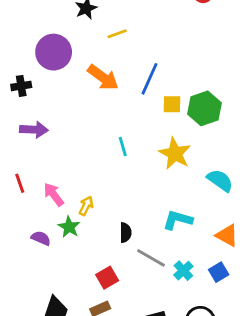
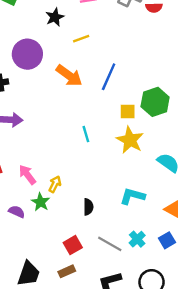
yellow square: (172, 104) -> (128, 111), moved
gray line: (151, 258) -> (110, 244), moved

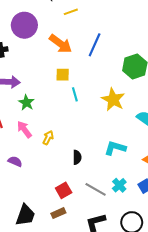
yellow square: (128, 111) -> (63, 75), moved
green star: (41, 202) -> (26, 103), moved

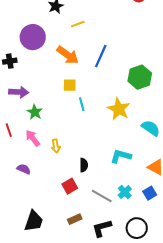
yellow arrow: (48, 138) -> (56, 146), turned 144
red square: (64, 190) -> (70, 186), moved
brown rectangle: (58, 213) -> (75, 219), moved

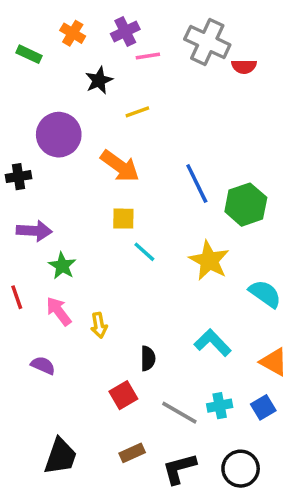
blue line: (101, 56) -> (197, 184), moved, turned -50
cyan line: (82, 104) -> (144, 252), turned -32
cyan L-shape: (121, 156) -> (213, 343), turned 30
cyan cross: (125, 192) -> (220, 406), turned 32

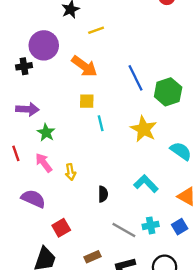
black cross: (19, 177) -> (24, 66), moved
cyan line: (144, 252) -> (101, 123), turned 35
purple semicircle: (43, 365) -> (33, 199), size x1.5
red square: (123, 395) -> (61, 228), moved

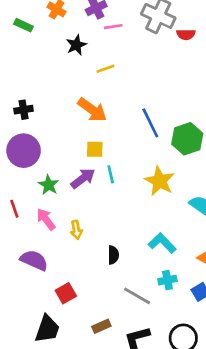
purple circle: (44, 45) -> (24, 151), moved
purple arrow: (27, 109) -> (83, 178), moved, turned -40
cyan cross: (151, 225) -> (167, 280), moved

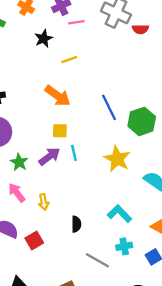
red square: (66, 293) -> (34, 240), moved

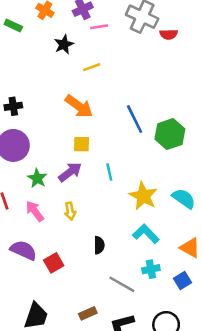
cyan line: (74, 153) -> (109, 172), moved
yellow star: (117, 159) -> (143, 196), moved
yellow arrow: (44, 202) -> (70, 211), moved

